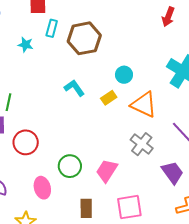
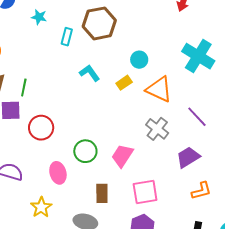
cyan rectangle: (52, 28) -> (67, 37), moved
cyan star: (26, 45) -> (39, 17), moved
purple trapezoid: (172, 172) -> (188, 157), turned -85

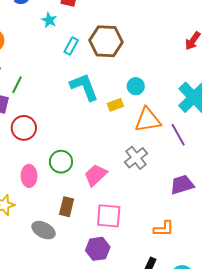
cyan L-shape: (90, 73) -> (84, 87), size x1.5
orange triangle: (159, 89) -> (148, 120), turned -48
purple line: (197, 117) -> (178, 135), moved
purple trapezoid: (188, 157) -> (182, 185), moved

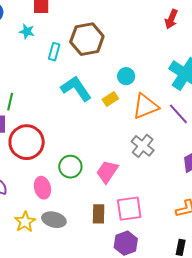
red circle: (24, 128) -> (27, 142), size x1.4
brown rectangle: (67, 207) -> (99, 214), moved
gray ellipse: (44, 230) -> (54, 220), moved

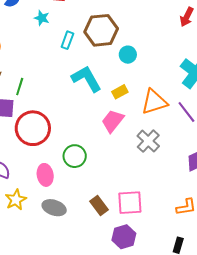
cyan circle: (126, 76) -> (128, 55), moved
pink trapezoid: (107, 172) -> (113, 121), moved
brown rectangle: (99, 214) -> (99, 205), turned -42
yellow star: (25, 222) -> (16, 200), moved

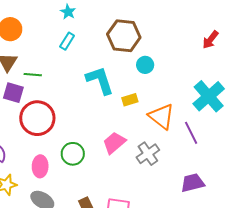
cyan rectangle: (67, 40) -> (67, 41), moved
green line: (20, 87) -> (33, 75), turned 66
orange triangle: (154, 102) -> (161, 116), turned 44
pink trapezoid: (113, 121) -> (114, 143), moved

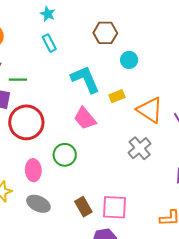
brown hexagon: (124, 36) -> (105, 33), size x0.7
cyan rectangle: (67, 41) -> (49, 43), turned -54
pink trapezoid: (114, 143) -> (85, 118), moved, turned -85

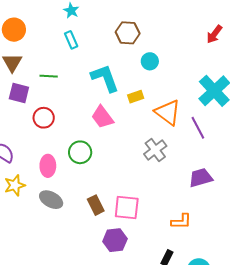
green line: (18, 80) -> (49, 76), moved
red circle: (26, 122) -> (44, 118), size x0.6

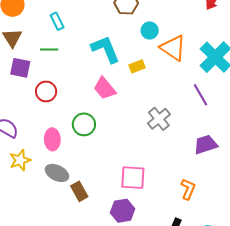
cyan rectangle: (71, 40) -> (57, 21), moved
orange triangle: (168, 112) -> (173, 48), moved
brown rectangle: (96, 205) -> (79, 191), moved
orange L-shape: (181, 221) -> (188, 189), turned -65

